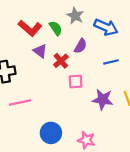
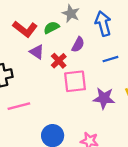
blue arrow: (106, 27) -> (103, 24), turned -125
green semicircle: (56, 28) -> (51, 28), turned -80
pink square: (76, 82) -> (75, 81), size x1.5

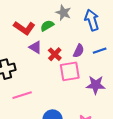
purple semicircle: (78, 44) -> (79, 51), moved

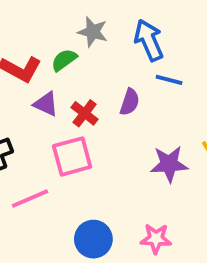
blue line: (100, 51) -> (169, 80), moved, turned 40
pink square: (70, 71) -> (72, 156), moved

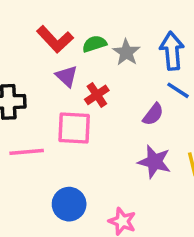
gray star: (93, 32) -> (126, 52), moved
purple semicircle: (130, 102) -> (153, 114), moved

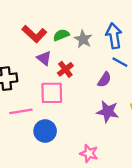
blue circle: (69, 204) -> (45, 131), moved

